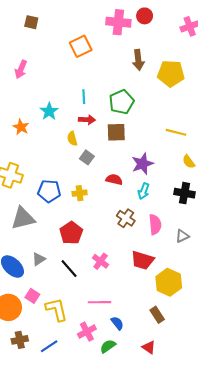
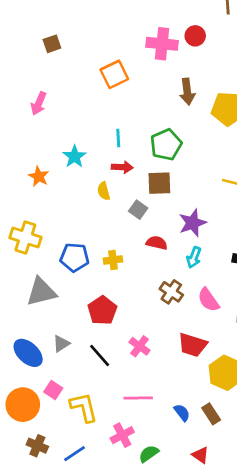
brown square: (31, 22) -> (52, 44), turned -32
gray square: (87, 157) -> (138, 210), moved
pink semicircle: (155, 225) -> (208, 300), turned 150
blue semicircle: (117, 323) -> (182, 413), moved
brown cross: (20, 340) -> (37, 446), turned 35

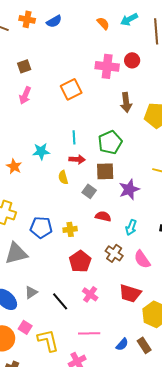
pink arrow: (39, 104) -> (25, 95), moved
cyan star: (74, 157) -> (41, 151), turned 30
purple star: (193, 223) -> (129, 189), moved
red pentagon: (102, 310) -> (80, 261), moved
blue semicircle: (182, 413) -> (122, 344), turned 80

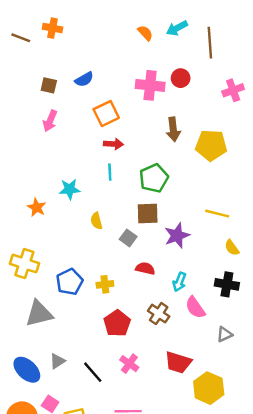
blue semicircle: (54, 21) -> (84, 79), moved
brown square: (24, 66) -> (49, 85), turned 32
red arrow: (77, 159) -> (113, 144), moved
blue pentagon: (41, 227) -> (70, 282), turned -30
pink semicircle: (142, 259) -> (195, 307), moved

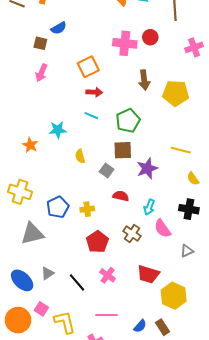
blue semicircle: (84, 79) -> (59, 28), moved
cyan line: (110, 172) -> (91, 116), turned -64

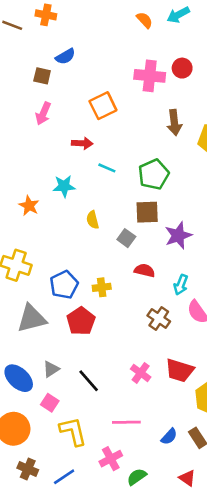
red arrow: (94, 92) -> (82, 143), moved
red pentagon: (97, 242) -> (81, 321), moved
pink cross: (108, 275) -> (141, 373), moved
pink square: (41, 309) -> (50, 403), moved

